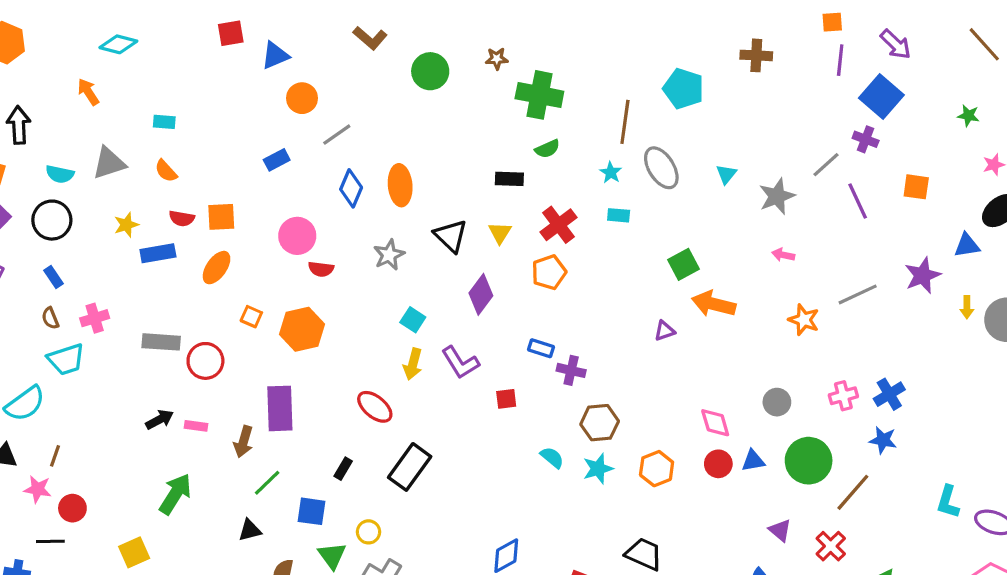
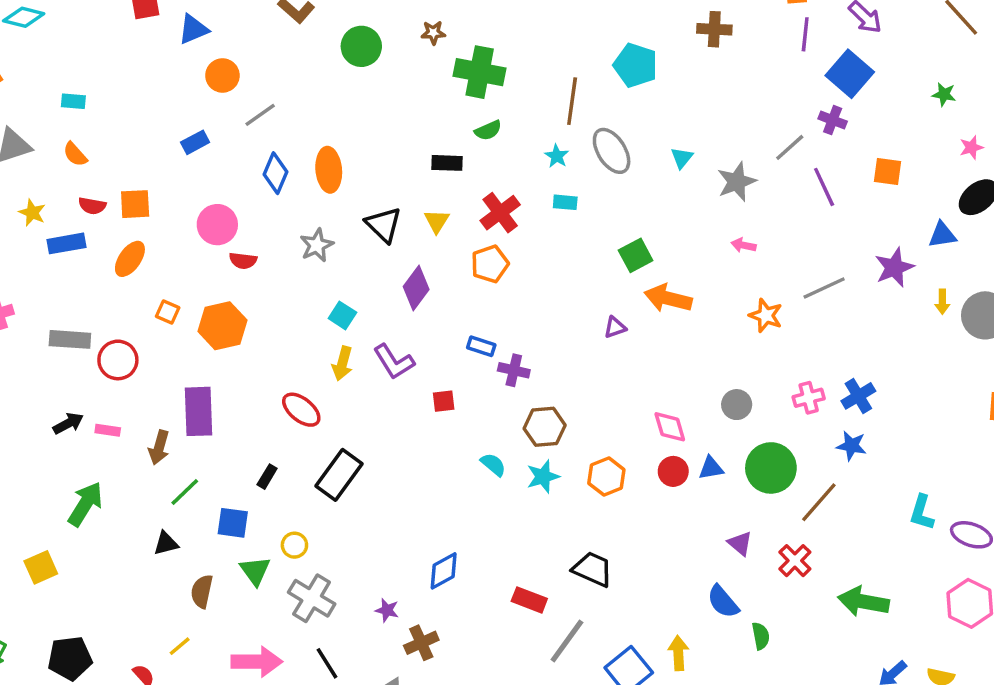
yellow star: (126, 225) -> (32, 213), turned -30

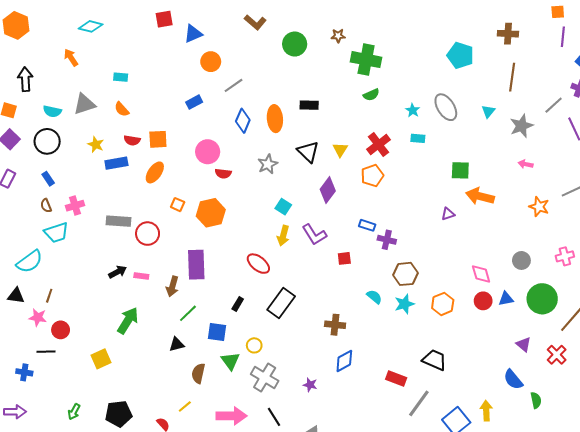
brown line: (572, 101) -> (512, 77), moved
black rectangle: (447, 163) -> (309, 105), moved
green square: (636, 255) -> (460, 170), turned 30
brown cross: (421, 643) -> (335, 325), moved, turned 30

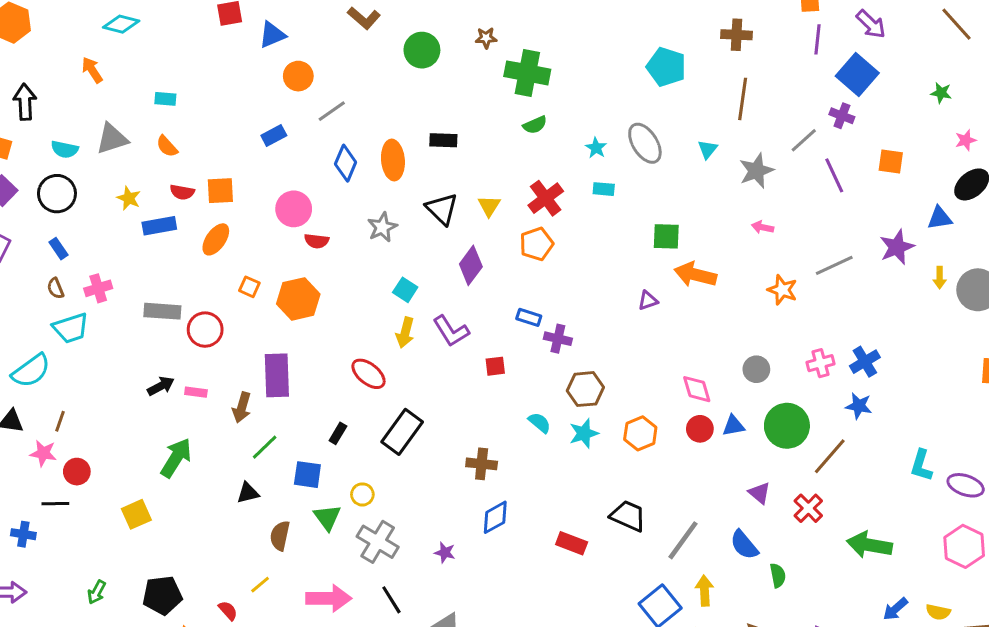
gray line: (419, 403) -> (683, 540), moved

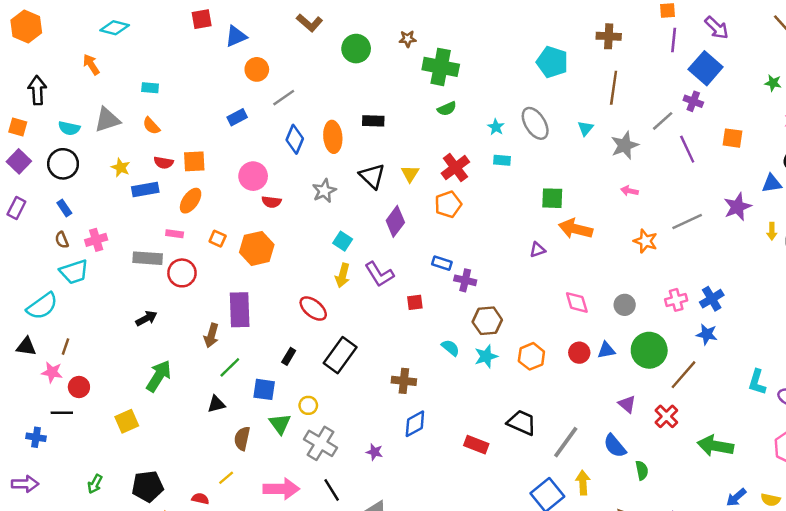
pink diamond: (697, 389) -> (577, 302), moved
pink rectangle: (196, 392) -> (175, 234), moved
red semicircle: (228, 611) -> (200, 499), turned -35

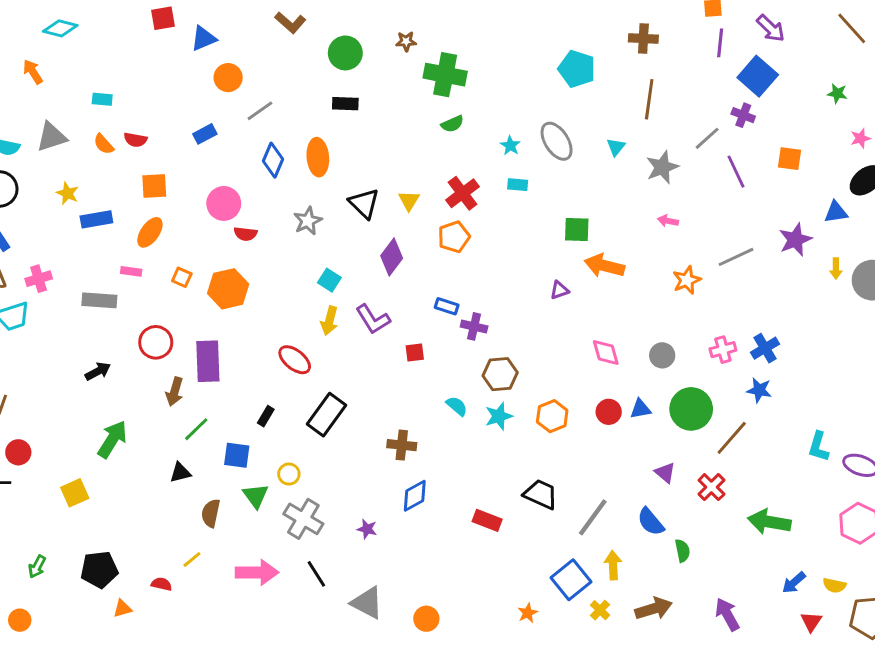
black rectangle: (373, 121) -> (345, 104), moved
red semicircle: (164, 163) -> (135, 140), moved
orange star: (645, 241) -> (687, 280), turned 30
red circle: (182, 273) -> (156, 342), moved

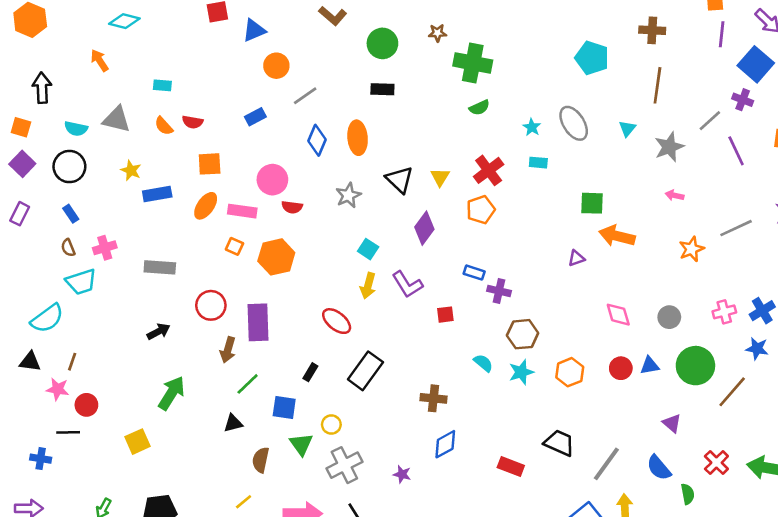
gray triangle: (52, 137) -> (117, 119), turned 32
pink rectangle: (131, 271) -> (242, 211), moved, size x1.5
red cross: (711, 487) -> (716, 463), moved
gray cross: (303, 519) -> (344, 465), turned 32

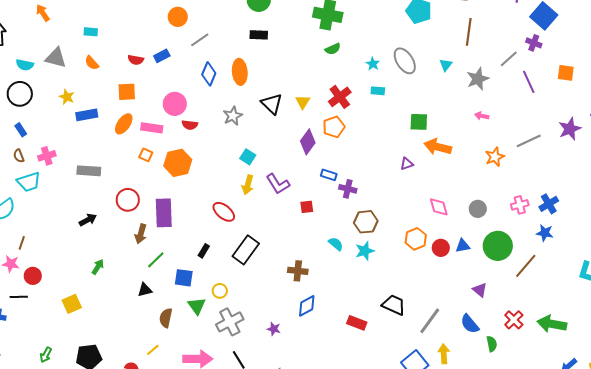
red semicircle: (193, 122) -> (136, 60), moved
purple diamond: (424, 228) -> (308, 142), moved
orange hexagon: (570, 372) -> (416, 239), moved
green arrow: (172, 393) -> (98, 267), size x0.6

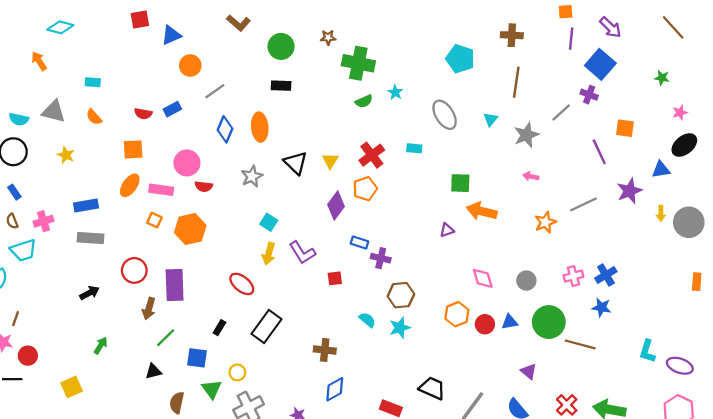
cyan star: (373, 64) -> (395, 92), moved
purple line: (529, 82) -> (599, 152), moved
blue rectangle: (87, 115) -> (86, 206), moved
brown line: (526, 266) -> (580, 344), turned 64

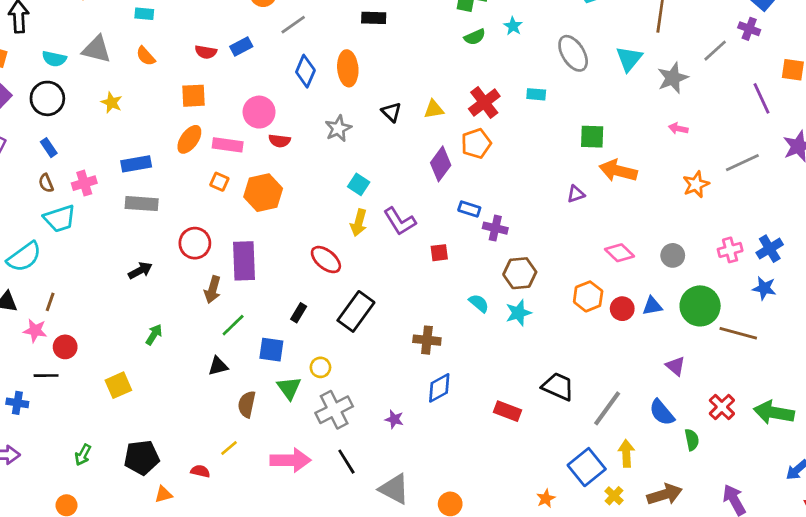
cyan triangle: (491, 119) -> (629, 59), size x1.5
yellow triangle: (330, 161) -> (434, 109), turned 48
black triangle: (296, 163) -> (391, 112), size x0.7
pink diamond: (483, 278) -> (619, 253), turned -30

